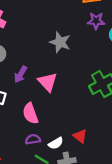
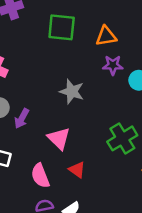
purple arrow: (21, 74) -> (22, 119), moved
red triangle: (80, 136) -> (77, 170), moved

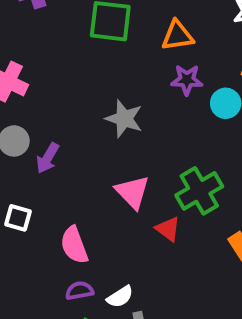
pink triangle: (59, 138) -> (132, 192), moved
red triangle: (77, 170) -> (168, 229), moved

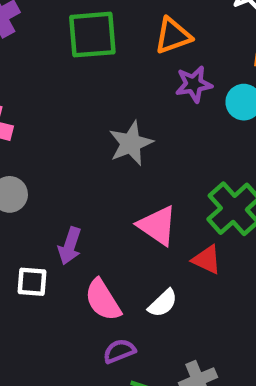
gray star: (124, 119) -> (131, 143), turned -30
purple arrow: (48, 158) -> (70, 246), moved
white semicircle: (120, 297) -> (163, 303), moved

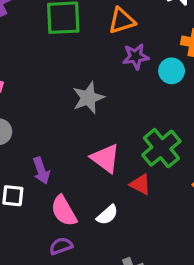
purple arrow: (70, 246) -> (41, 171), turned -40
purple semicircle: (119, 351) -> (61, 246), moved

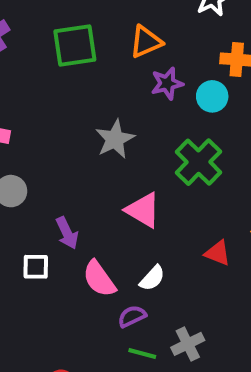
green cross: (161, 148) -> (198, 162), moved
red triangle: (140, 184) -> (218, 253), moved
purple semicircle: (61, 246) -> (132, 316), moved

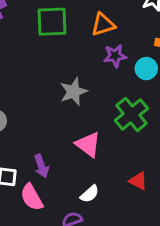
purple arrow: (67, 233) -> (41, 166), moved
pink semicircle: (99, 279) -> (32, 197), moved

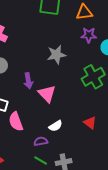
pink triangle: (88, 145) -> (47, 94), moved
purple arrow: (41, 166) -> (28, 81), moved

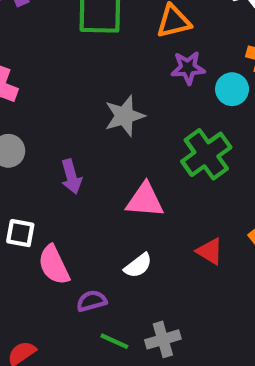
pink triangle: (47, 94) -> (145, 200), moved, turned -36
purple semicircle: (41, 141) -> (92, 301), moved

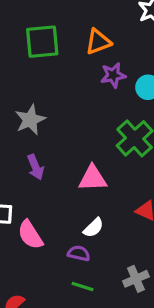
gray star: (124, 116) -> (30, 120), moved
purple semicircle: (92, 301) -> (79, 253), moved, turned 35
gray cross: (163, 339) -> (136, 279), moved

